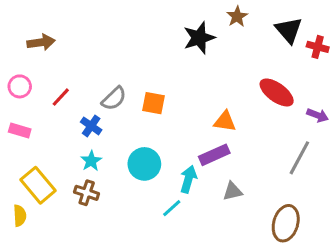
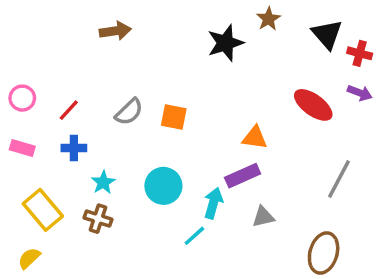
brown arrow: (41, 42) -> (115, 31), moved
purple arrow: (318, 115) -> (360, 93), moved
blue cross: (91, 126) -> (74, 148), moved, turned -35
yellow semicircle: (20, 216) -> (29, 258), moved, turned -130

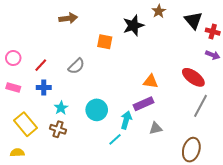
red ellipse: (313, 105) -> (193, 77), moved
orange square: (174, 117) -> (105, 42), moved
yellow semicircle: (29, 258) -> (17, 153), turned 40

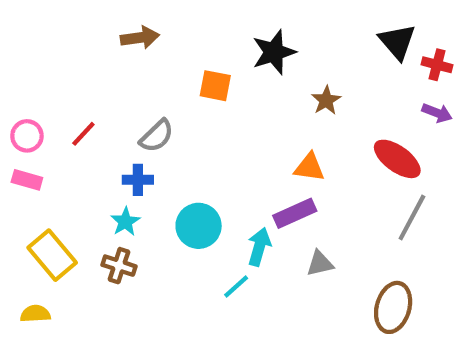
brown star: (159, 11) -> (326, 100), moved
pink circle: (13, 58) -> (27, 136), moved
blue cross: (44, 88) -> (138, 180), moved

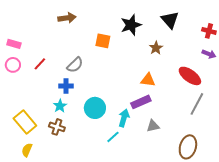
black triangle: (397, 42) -> (170, 20), moved
pink rectangle: (27, 180) -> (14, 44), moved
yellow semicircle: (35, 314) -> (27, 150), moved, turned -64

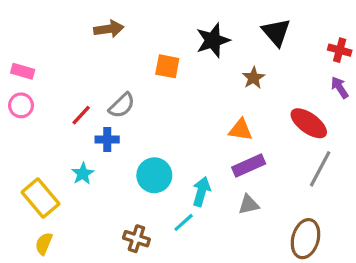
purple arrow: (209, 54) -> (340, 87), turned -144
red line: (40, 64) -> (81, 115), moved
purple rectangle: (141, 102) -> (249, 166), moved
cyan star: (60, 106) -> (83, 174), moved
brown cross: (57, 127) -> (136, 239), moved

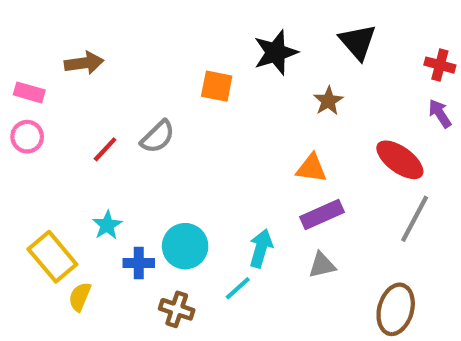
brown arrow: (109, 29) -> (84, 63), moved
blue cross: (107, 140) -> (139, 263), moved
cyan circle: (154, 175) -> (185, 246), moved
yellow semicircle: (44, 244) -> (80, 297), moved

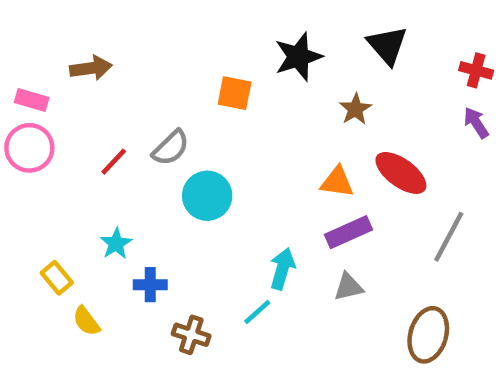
pink circle: (27, 137) -> (29, 148), size x1.4
red ellipse: (400, 160) -> (401, 173), moved
cyan circle: (185, 246) -> (207, 196), moved
yellow rectangle: (52, 257) -> (57, 278), size x0.6
yellow semicircle: (80, 297) -> (86, 321), turned -60

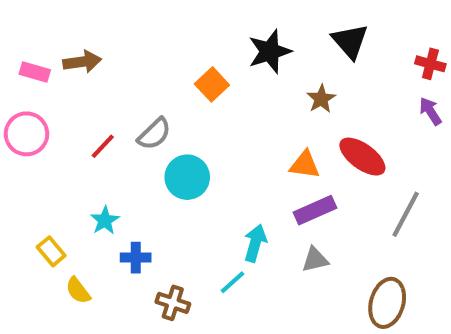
orange square: (235, 93) -> (212, 84), turned 36
pink rectangle: (32, 100) -> (35, 72), moved

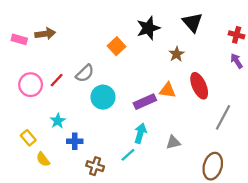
pink circle: (26, 134) -> (31, 85), moved
red ellipse: (362, 157) -> (199, 86), turned 30
purple rectangle: (315, 210) -> (145, 102), moved

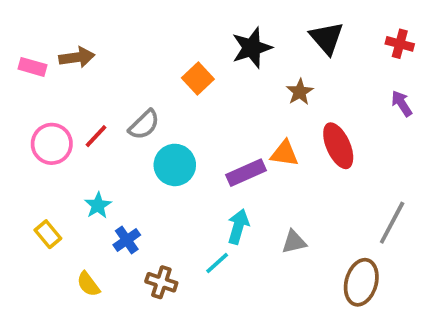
red cross: (237, 35) -> (400, 44), moved
gray line: (223, 117) -> (392, 223), moved
blue cross: (75, 141) -> (127, 240), turned -35
yellow semicircle: (43, 159) -> (88, 284), moved

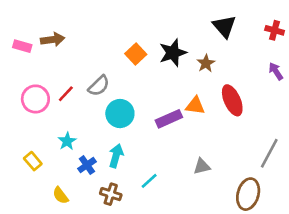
black star: (252, 48) -> (173, 53), moved
cyan arrow: (238, 226) -> (116, 156), moved

